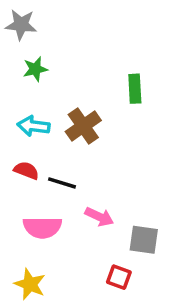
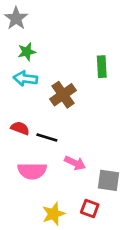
gray star: (21, 25) -> (16, 18), turned 30
cyan arrow: (33, 126) -> (25, 79), moved
yellow star: (30, 284) -> (54, 214), moved, turned 30

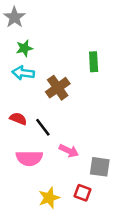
black line: (47, 138) -> (43, 127), turned 36

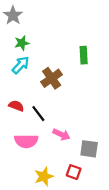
cyan arrow: (23, 73) -> (21, 65), turned 126

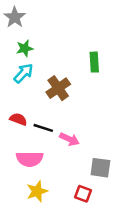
black line: (38, 114) -> (43, 128), turned -35
pink arrow: (61, 135) -> (69, 139), moved
yellow star: (44, 176) -> (37, 191), moved

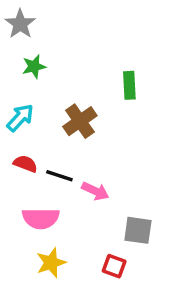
cyan arrow: (23, 73) -> (20, 118), moved

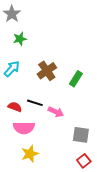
green rectangle: (129, 85) -> (76, 79), moved, turned 35
red semicircle: (25, 164) -> (15, 107), moved
red square: (114, 266) -> (84, 161), moved, turned 32

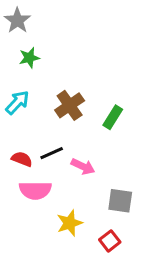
black line: (35, 103) -> (52, 153), turned -42
yellow star: (30, 154) -> (70, 223), moved
red square: (84, 161) -> (110, 241), moved

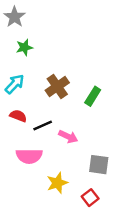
red semicircle: (22, 159) -> (18, 116), moved

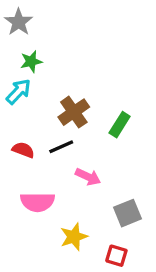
cyan arrow: (15, 84) -> (19, 92), moved
black line: (43, 126) -> (61, 147), moved
gray square: (99, 165) -> (127, 213), turned -30
red square: (90, 198) -> (116, 256), turned -35

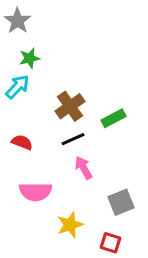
green rectangle: (120, 125) -> (114, 118), turned 30
black line: (61, 147) -> (73, 139), moved
pink arrow: (88, 177) -> (84, 168), turned -145

